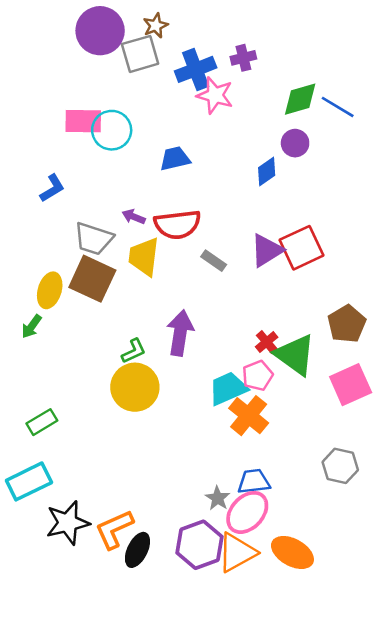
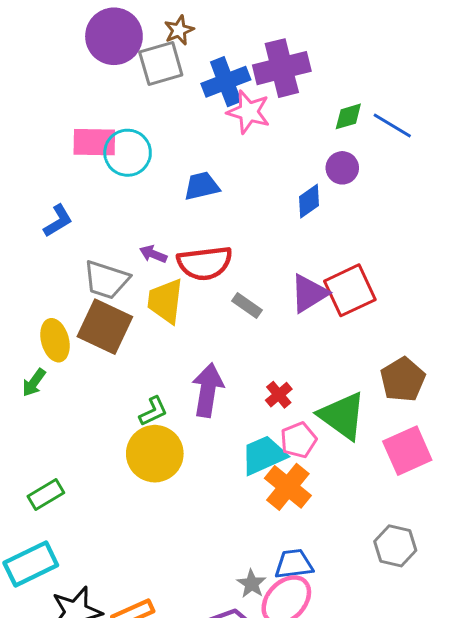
purple cross: (243, 58) -> (282, 68), size x1.8
green diamond: (300, 99) -> (348, 116), size x0.7
yellow ellipse: (50, 290) -> (55, 340), turned -32
red cross: (267, 342) -> (279, 395), moved

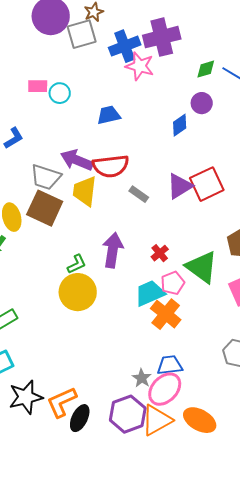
pink rectangle: (94, 142) -> (38, 86), size x0.7
cyan circle: (128, 153) -> (60, 93), size x0.7
purple arrow: (153, 254) -> (77, 160), size x1.8

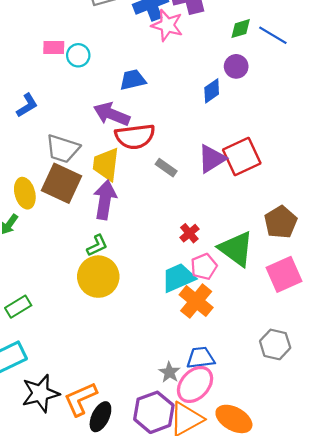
purple arrow: (77, 160) -> (112, 114), moved
purple arrow: (113, 250) -> (105, 200), moved

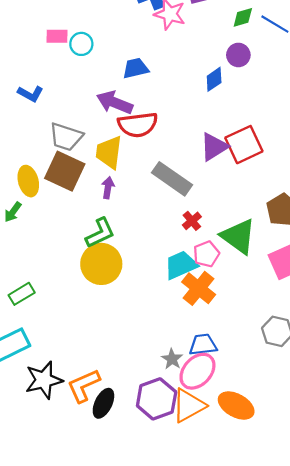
blue L-shape: (27, 105) -> (30, 94), turned 60
gray rectangle: (166, 168) -> (172, 179), moved, size x1.8
purple arrow: (105, 200) -> (108, 188), size x0.6
green L-shape: (97, 245) -> (100, 233), size x1.4

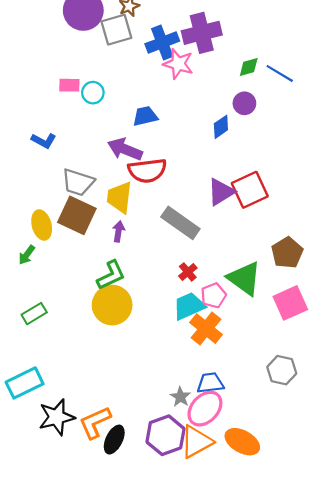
red cross: (192, 221) -> (188, 272), moved
green rectangle: (22, 294) -> (34, 314), moved

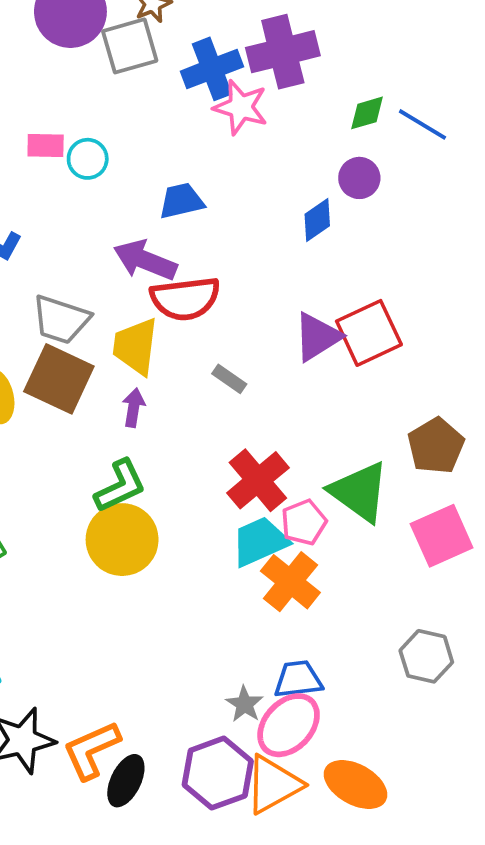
gray rectangle: (180, 223) -> (229, 379), moved, size x0.5
red cross: (188, 272) -> (258, 480), size x1.8

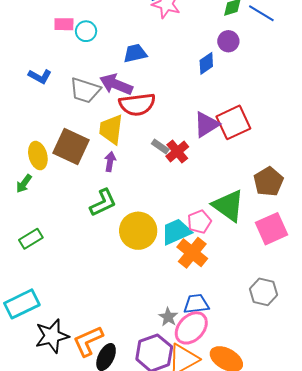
gray trapezoid: (61, 320) -> (85, 90), moved
red cross: (258, 480) -> (177, 152), moved, size x0.7
yellow circle: (122, 540) -> (138, 231), moved

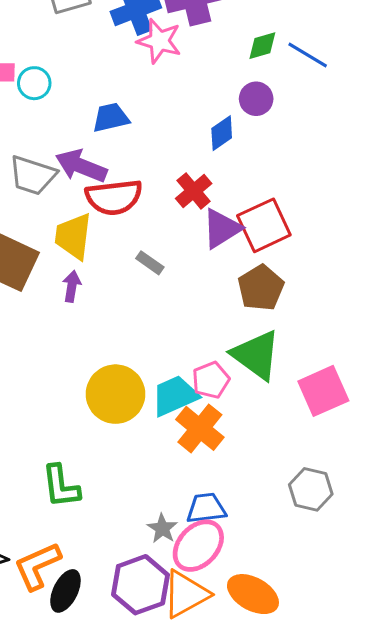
red cross: (177, 152) -> (194, 191), moved
brown pentagon: (268, 182) -> (261, 288), moved
green L-shape: (103, 203) -> (61, 486), moved, turned 108

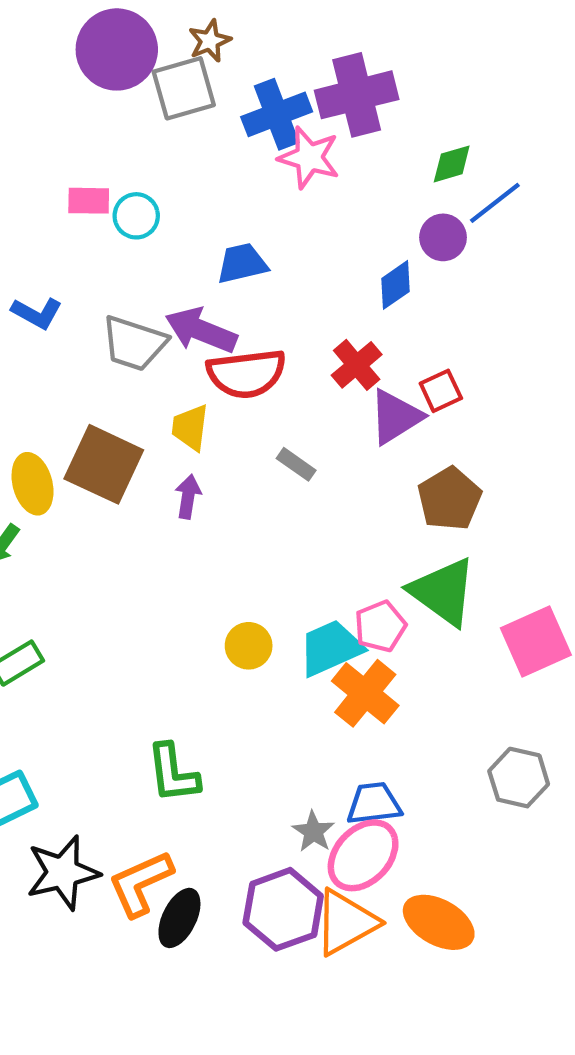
blue line: (308, 55) -> (495, 203), moved, turned -69
red square: (264, 225) -> (441, 391), moved, size x0.6
yellow trapezoid: (73, 236) -> (190, 428), size x0.7
yellow circle: (115, 394) -> (249, 646), size x0.6

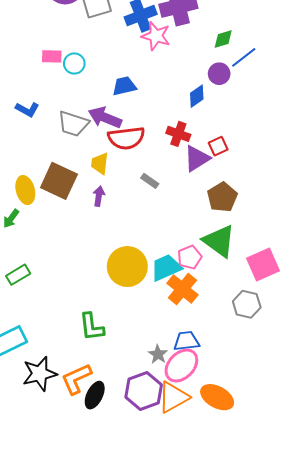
red cross: (357, 365) -> (178, 134), turned -30
yellow circle: (249, 646) -> (127, 267), size x1.8
gray hexagon: (519, 778) -> (247, 304), moved

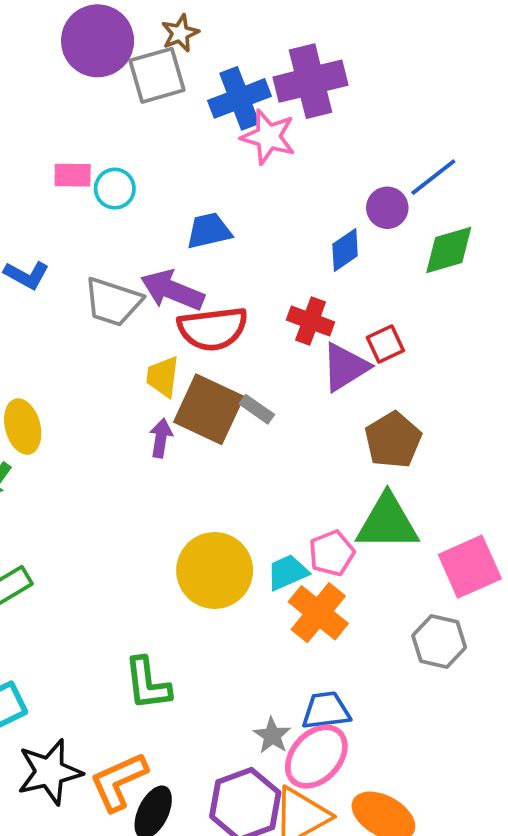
green diamond: (223, 39) -> (449, 250), moved, size x1.4
brown square: (59, 181) -> (209, 409), moved
green triangle: (219, 241) -> (387, 522), turned -36
cyan trapezoid: (166, 268) -> (288, 572), size x0.7

